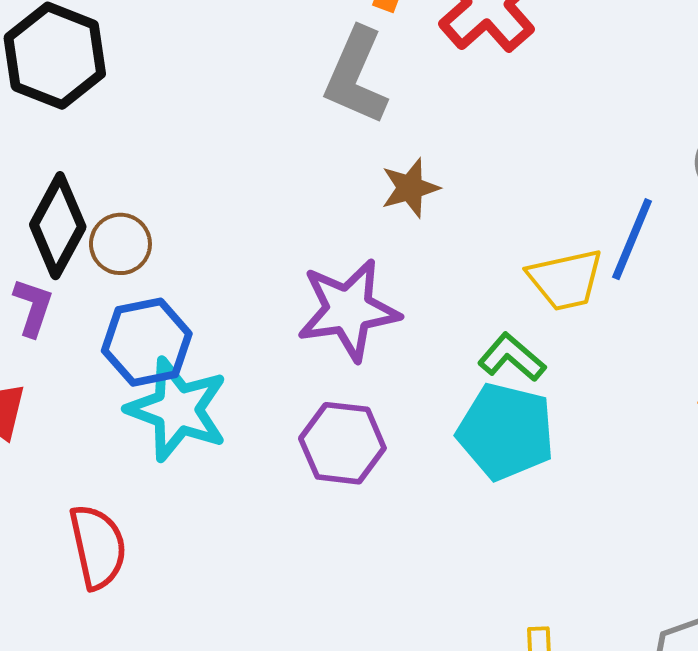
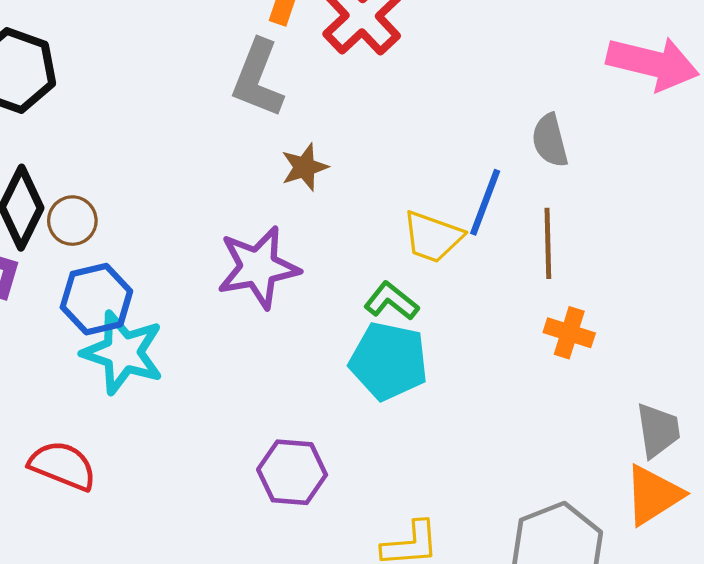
yellow trapezoid: (566, 280) -> (433, 237), turned 34
purple hexagon: (342, 443) -> (292, 472), moved
red semicircle: (98, 547) -> (63, 466), turned -54

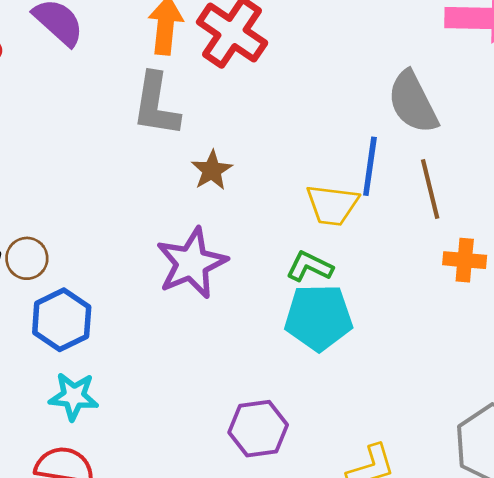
gray semicircle: (550, 140) -> (413, 102), size x1.4
cyan star: (123, 352) -> (74, 396), moved, size x0.7

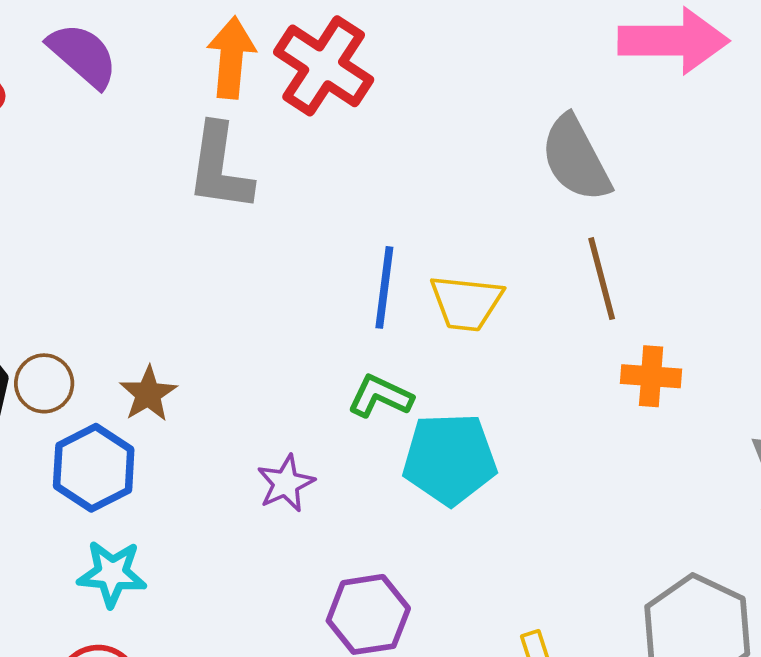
blue line: (370, 166) -> (384, 287), moved
brown star: (212, 170) -> (148, 394), moved
purple star: (192, 263) -> (286, 483), moved, size x0.6
green L-shape: (310, 267) -> (380, 396), moved

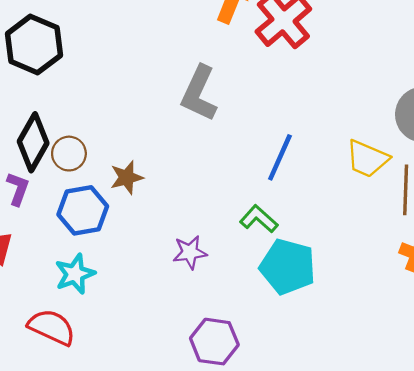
gray L-shape: (220, 167) -> (199, 93), moved
yellow trapezoid: (466, 303) -> (367, 159), moved
cyan star: (112, 574) -> (75, 274), turned 30

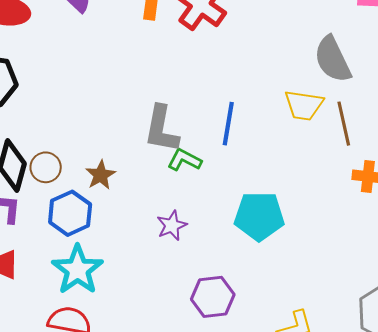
gray L-shape: (199, 93) -> (161, 129), moved
green L-shape: (259, 219) -> (185, 160), moved
cyan star: (75, 274) -> (78, 270), size x1.4

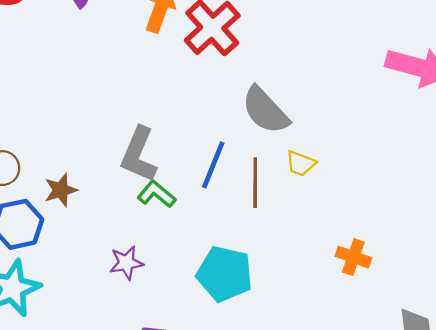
gray semicircle: (333, 59) -> (265, 110), moved, turned -30
yellow trapezoid: (304, 105) -> (301, 163), size x0.7
brown line: (344, 124) -> (255, 183), moved

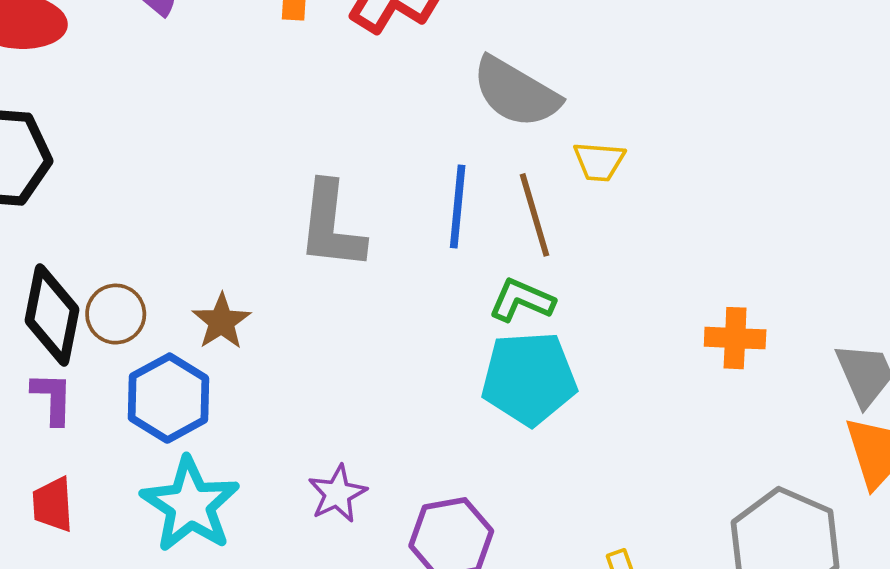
green L-shape: (156, 194) -> (522, 300), moved
orange cross: (353, 257) -> (735, 338), moved
purple star: (126, 263) -> (337, 494), moved

